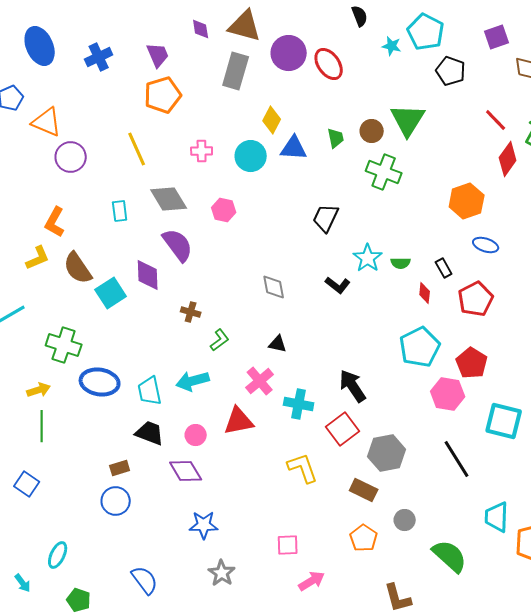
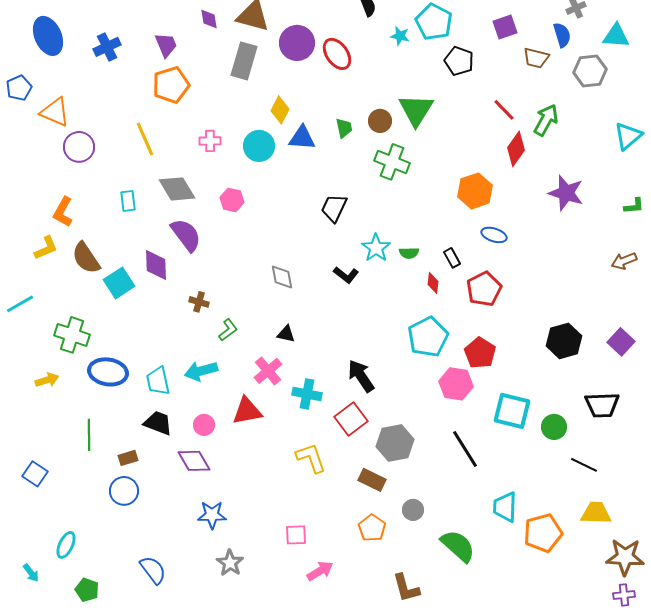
green line: (42, 426) -> (89, 435), moved

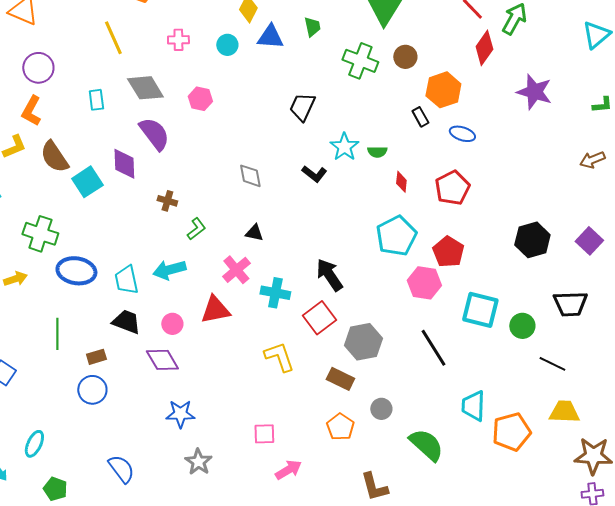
brown circle: (380, 121) -> (405, 57), moved
cyan circle: (259, 146) -> (227, 45), size x0.7
purple circle: (79, 147) -> (38, 68), moved
black rectangle: (452, 258) -> (420, 117), moved

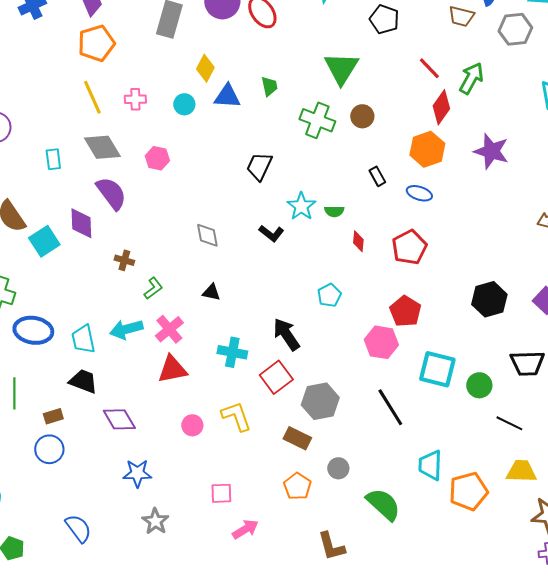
yellow line: (113, 38) -> (92, 97), moved
orange hexagon: (443, 90) -> (427, 149), moved
cyan pentagon: (396, 236) -> (329, 295), moved, size x0.6
pink cross: (236, 270) -> (169, 329), moved
pink circle: (172, 324) -> (192, 425), moved

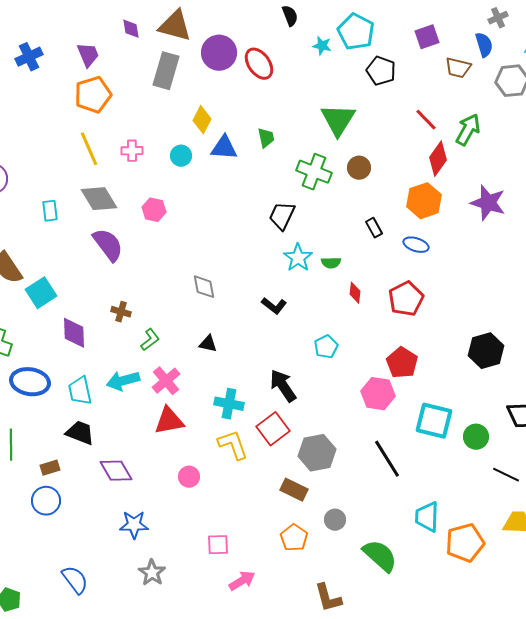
black trapezoid: (259, 166) -> (282, 216), moved
purple diamond: (81, 223) -> (74, 333), moved
black L-shape: (271, 233) -> (274, 306), moved
yellow L-shape: (236, 416) -> (233, 445), moved

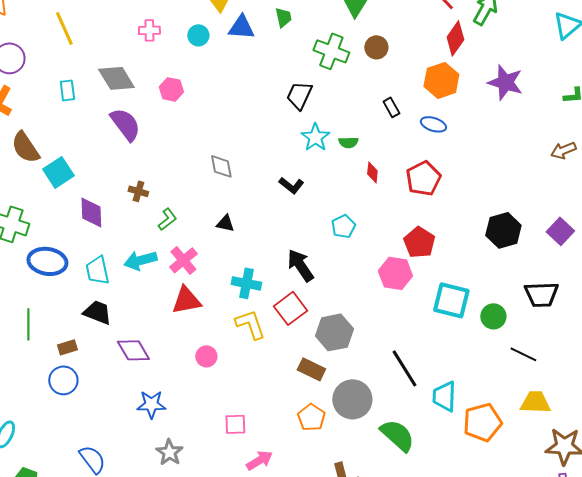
yellow line: (89, 149) -> (64, 28), moved
black line: (387, 459) -> (404, 368), moved
gray circle: (335, 520) -> (352, 399), size x1.8

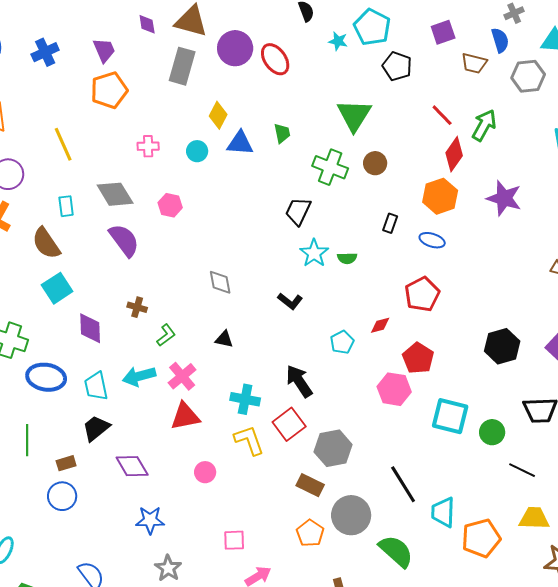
black rectangle: (391, 107) -> (390, 223), turned 48
brown semicircle: (25, 147) -> (46, 243), moved
red diamond: (372, 172) -> (380, 325), moved, turned 70
black trapezoid: (97, 312) -> (96, 428), turned -60

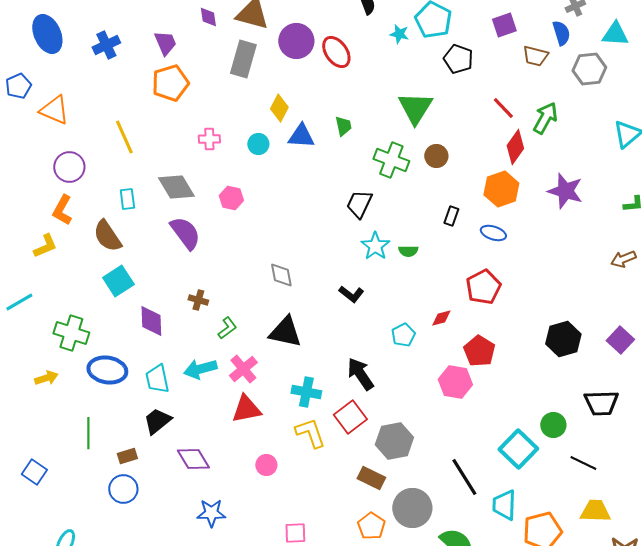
black triangle: (224, 339) -> (285, 332), size x1.8
cyan square: (450, 416) -> (518, 449), moved, turned 30

